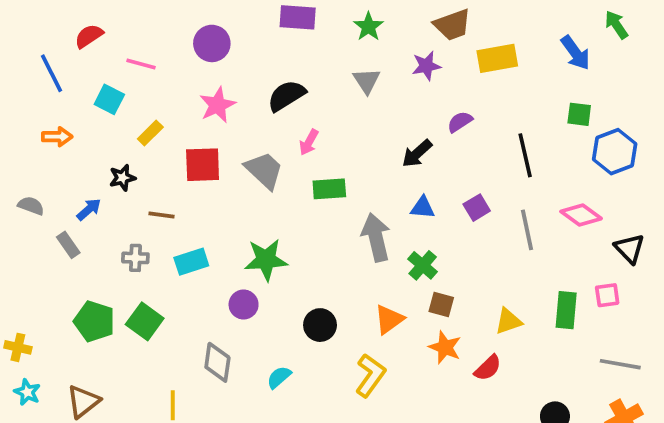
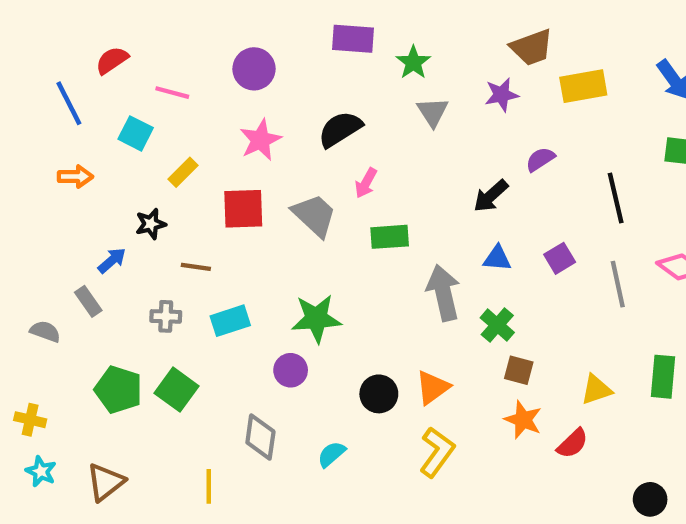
green star: (368, 27) -> (413, 62), moved
gray semicircle: (31, 206) -> (45, 331), moved
orange triangle: (389, 319) -> (433, 387), moved

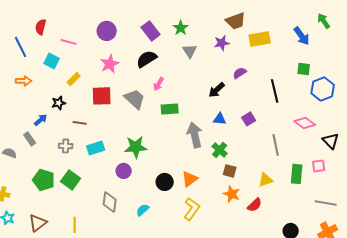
purple rectangle: (353, 39) -> (151, 31), moved, turned 48
red semicircle: (112, 60) -> (41, 27), turned -42
gray line: (618, 284) -> (276, 145), moved
yellow line: (209, 486) -> (75, 225), moved

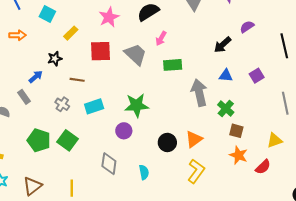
gray cross: (66, 146) -> (62, 104), turned 32
cyan semicircle: (143, 210) -> (144, 172), turned 120

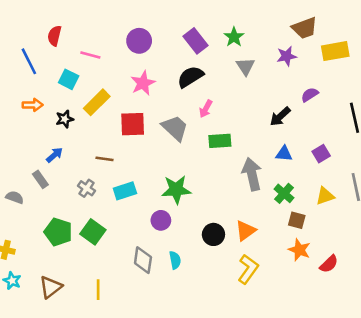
yellow rectangle: (71, 33) -> (97, 102), size x1.5
black star: (55, 59) -> (65, 119), moved
yellow triangle: (275, 140) -> (325, 196), moved
cyan semicircle: (144, 172) -> (175, 260), moved

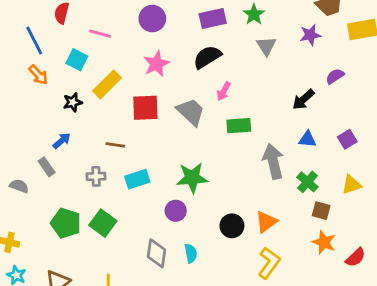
purple rectangle: (196, 41) -> (213, 19), turned -65
orange arrow: (33, 105) -> (38, 75), moved, turned 48
gray cross: (87, 188) -> (96, 176), turned -36

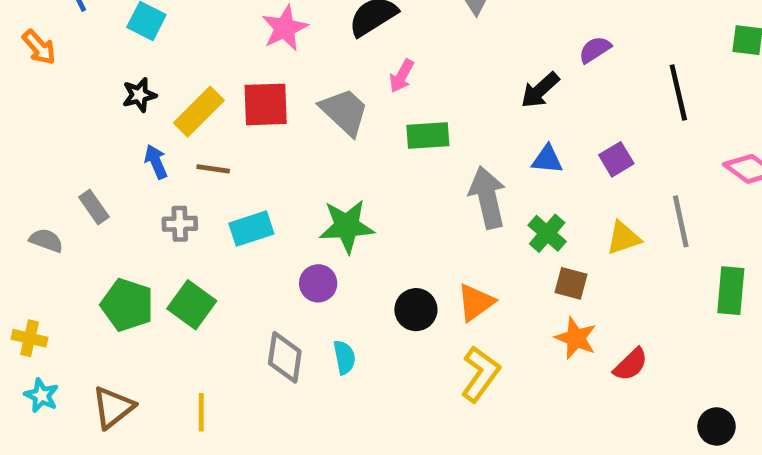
orange arrow: (38, 75) -> (39, 47), moved
yellow rectangle: (107, 84) -> (199, 112), moved
blue arrow: (62, 141) -> (156, 162), moved, turned -72

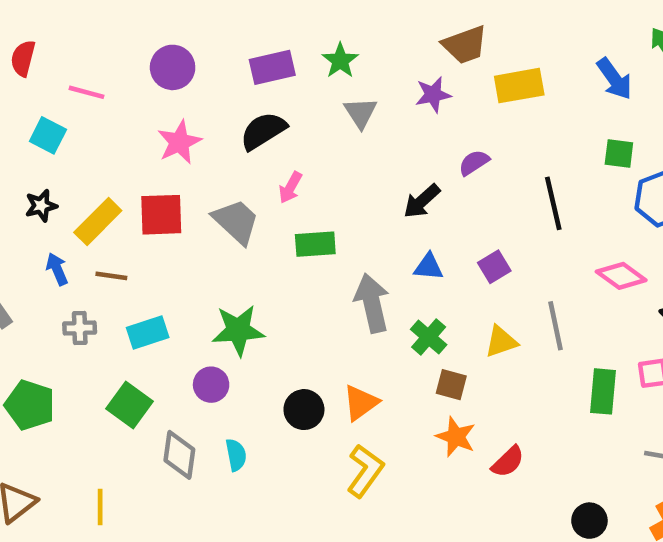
green square: (192, 305) -> (130, 405), moved

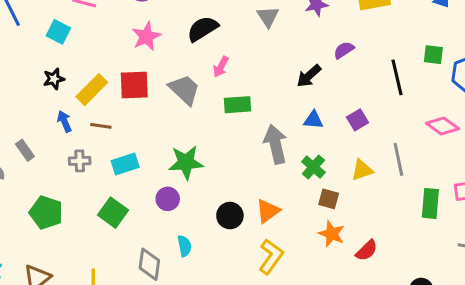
green square: (619, 154) -> (433, 55), moved
gray diamond: (179, 455) -> (149, 264), moved

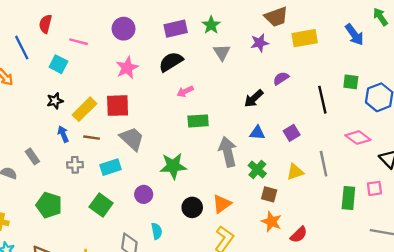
pink arrow: (221, 67) -> (185, 91), turned 35
gray trapezoid: (184, 90) -> (132, 139), moved
green star: (186, 162) -> (173, 166), moved

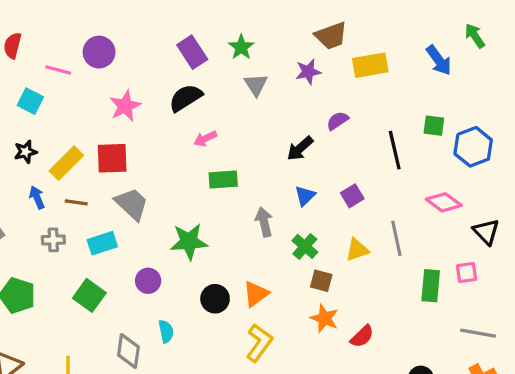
purple circle: (124, 29) -> (99, 52), moved
purple rectangle: (176, 29) -> (192, 52), turned 70
blue triangle: (257, 133) -> (305, 196), turned -49
gray arrow: (228, 152) -> (264, 222), size x0.7

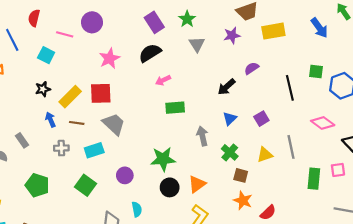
green star: (189, 242) -> (163, 159), moved

